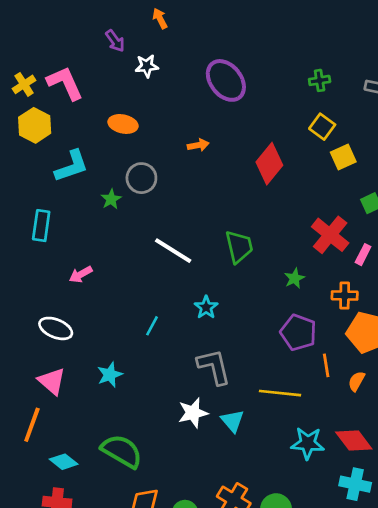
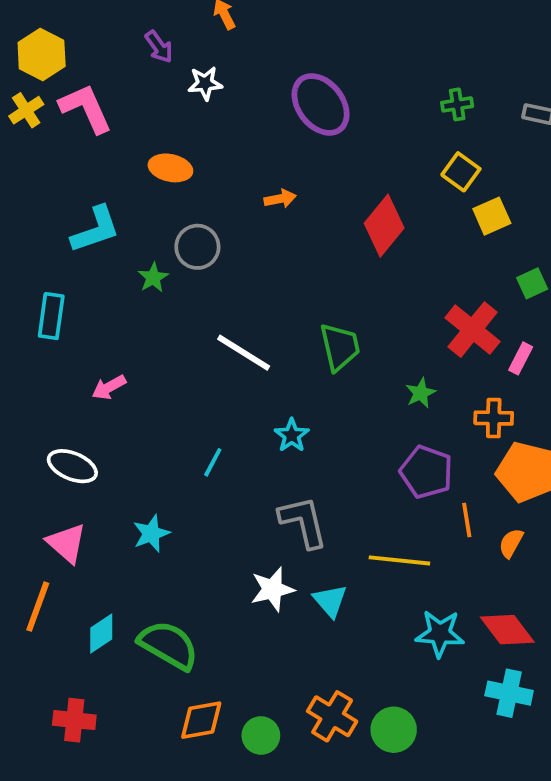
yellow hexagon: (35, 125) -> (42, 54), moved
cyan diamond: (64, 462) -> (101, 634), moved, turned -72

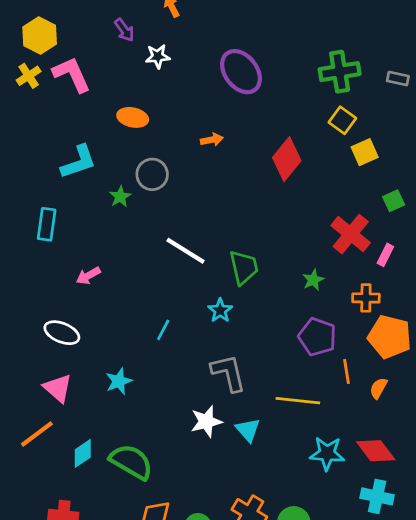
green cross: (457, 104) -> (340, 72), size x1.8
green trapezoid: (340, 347) -> (244, 267), moved
orange line: (38, 607) -> (37, 434), turned 33

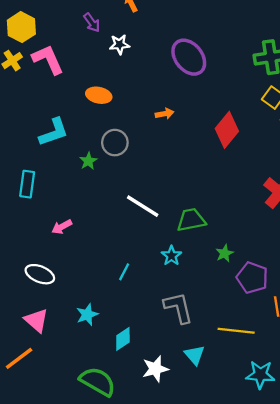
green trapezoid: (244, 267) -> (191, 220), turned -88
green star: (313, 280) -> (225, 253), moved
white star: (206, 421) -> (155, 369), moved
cyan diamond: (83, 453) -> (123, 339), moved

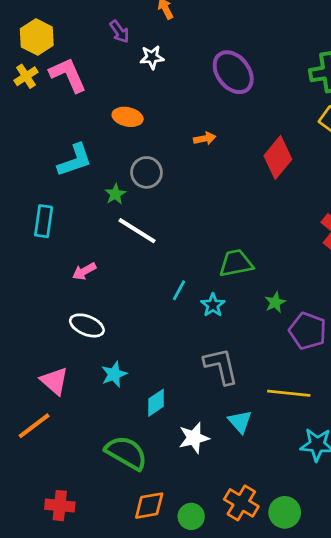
white line: (143, 206) -> (137, 231), moved
cyan line: (124, 272) -> (179, 290), moved
white ellipse: (40, 274) -> (87, 325), moved

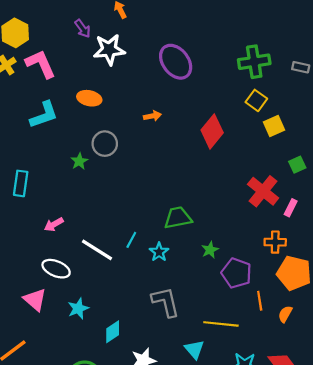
white star: (152, 57) -> (109, 50), size x1.6
cyan L-shape: (75, 160) -> (44, 115), moved
white line: (137, 231) -> (97, 250), moved
pink triangle: (54, 381) -> (35, 300), moved
cyan triangle: (240, 422) -> (194, 349), moved

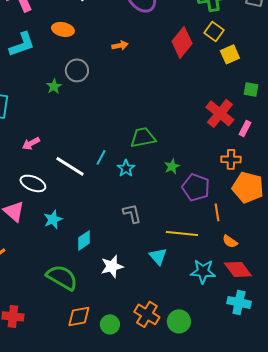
red diamond: (212, 131) -> (182, 42), moved
green square: (297, 165) -> (251, 89), turned 35
gray L-shape: (166, 302) -> (132, 213), size x0.7
orange semicircle: (285, 314) -> (230, 241), moved, turned -84

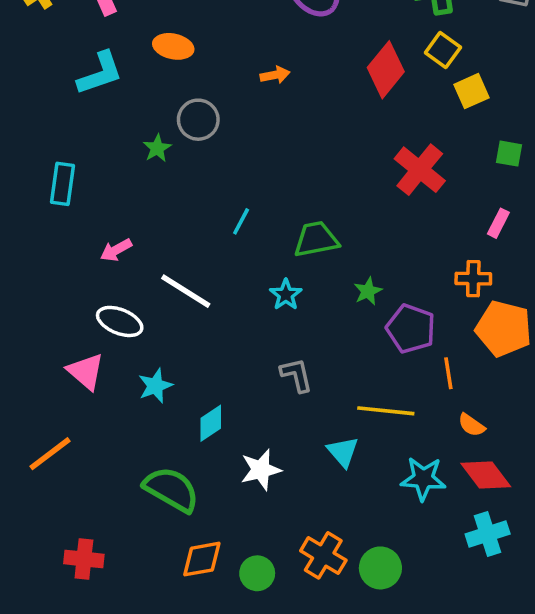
red cross: (220, 113) -> (420, 170), moved
cyan line: (101, 157) -> (241, 221), moved
cyan cross: (239, 302) -> (488, 534), turned -30

